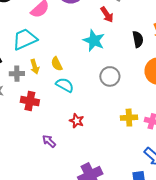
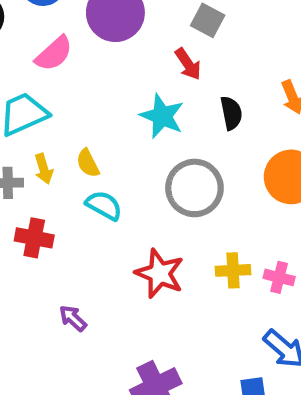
black semicircle: (138, 39) -> (231, 113), moved
gray circle: (110, 76) -> (194, 188), size x1.4
red star: (77, 121) -> (160, 273), moved, size x1.6

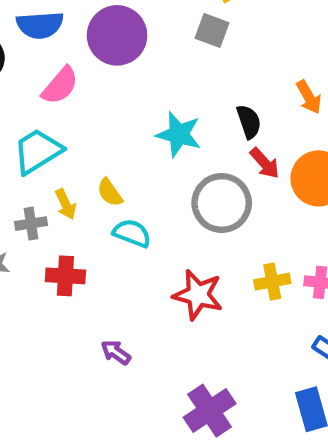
red arrow: (188, 64) -> (265, 163), moved

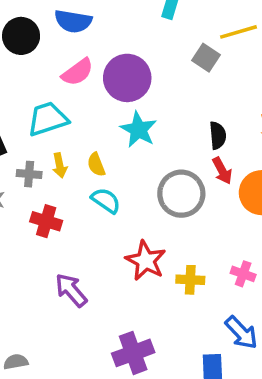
purple circle: (117, 35) -> (127, 78), moved
cyan star: (179, 134) -> (138, 130), moved
yellow cross: (272, 282) -> (190, 280), moved
purple arrow: (116, 352) -> (71, 290), size x1.5

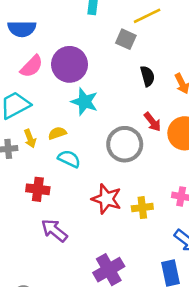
black semicircle: (218, 135) -> (147, 76), moved
yellow semicircle: (96, 165) -> (57, 133), turned 102
red cross: (46, 221) -> (38, 189), moved

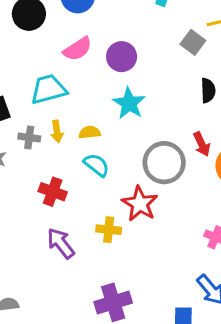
purple circle: (70, 64) -> (122, 57), size x0.7
red star: (106, 199) -> (140, 204), moved
yellow cross: (142, 208) -> (109, 230), moved

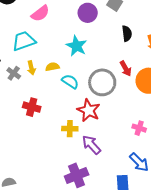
purple circle: (122, 57) -> (88, 13), moved
gray cross: (29, 138) -> (14, 73), turned 32
cyan semicircle: (96, 165) -> (70, 81), moved
purple arrow: (61, 243) -> (91, 145), moved

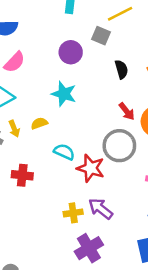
cyan semicircle: (70, 81) -> (64, 152), moved
gray circle: (102, 82) -> (119, 146), moved
yellow cross: (70, 129) -> (73, 213), moved

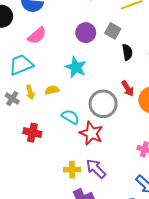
gray square: (101, 36) -> (113, 31), moved
gray circle: (119, 146) -> (103, 104), moved

